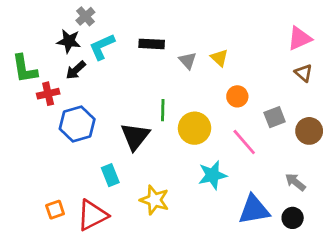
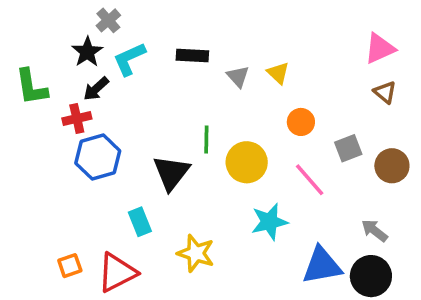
black star: (69, 41) -> (87, 52), turned 30
red cross: (48, 94) -> (77, 118), moved
black circle: (293, 218) -> (371, 276), size x1.5

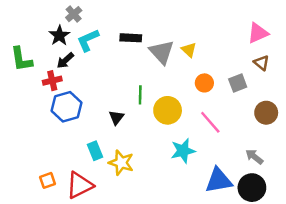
gray triangle: (238, 76) -> (162, 52), size x1.6
gray square: (348, 148) -> (238, 83), moved
black triangle: (171, 173) -> (116, 117), size x0.6
yellow star: (196, 253) -> (121, 163), moved

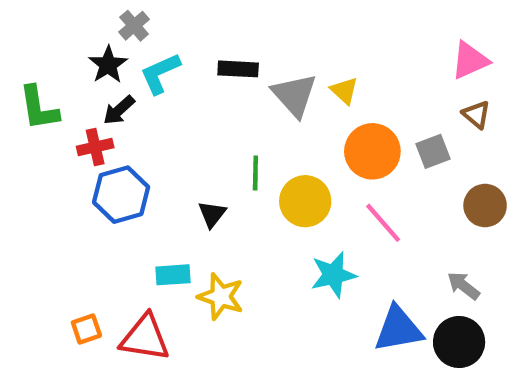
orange circle: (204, 83) -> (372, 151), size x1.6
cyan rectangle: (95, 151) -> (173, 275), turned -72
red triangle: (80, 185) -> (145, 338), turned 36

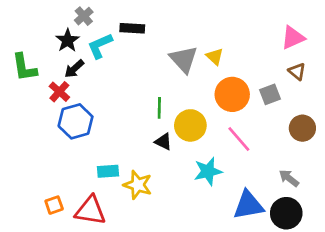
black rectangle: (238, 69) -> (132, 28), moved
red cross: (95, 147) -> (59, 92), turned -35
black triangle: (212, 214) -> (163, 142), moved, turned -42

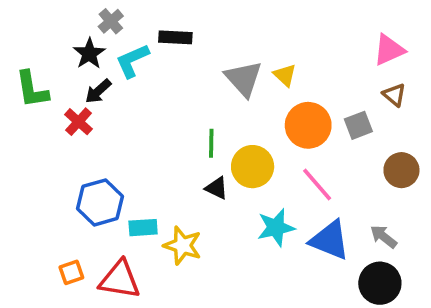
blue hexagon: (76, 121) -> (100, 202), moved
blue triangle: (248, 205) -> (330, 240), moved, turned 32

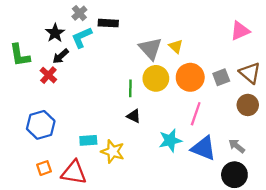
gray cross: (111, 21) -> (79, 13), moved
brown triangle: (394, 95) -> (250, 73), moved, size x1.5
yellow circle: (253, 167) -> (156, 78), moved
pink line: (317, 185) -> (196, 114), turned 60
blue hexagon: (100, 202) -> (41, 125), moved

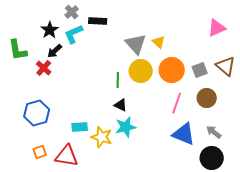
brown circle: (248, 105) -> (207, 98), moved
cyan star: (170, 140) -> (126, 127), moved

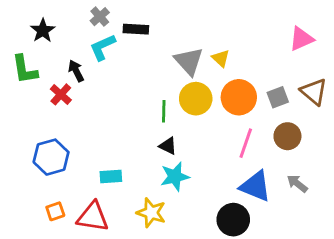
black star: (50, 30) -> (43, 31), moved
black arrow: (55, 51) -> (76, 71), turned 105
yellow star: (102, 137) -> (151, 213), moved
black circle: (212, 158) -> (233, 220), moved

